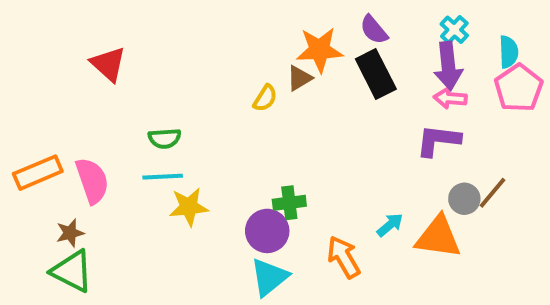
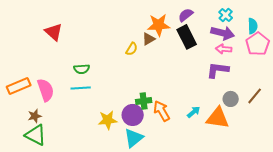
purple semicircle: (374, 30) -> (186, 15), turned 91
purple arrow: (448, 66) -> (223, 33), turned -70
brown line: (493, 193) -> (255, 96), moved
yellow star: (189, 207) -> (108, 120), moved
orange arrow: (344, 257) -> (162, 111), moved

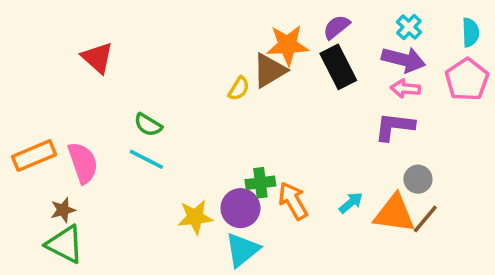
cyan semicircle: (253, 26) -> (470, 32), moved
brown triangle: (149, 39) -> (269, 70), size x1.5
green semicircle: (82, 69) -> (148, 125), turned 35
cyan line: (81, 88) -> (146, 159), turned 30
brown line: (255, 96) -> (425, 219), moved

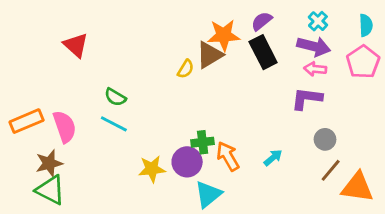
brown star: (63, 210) -> (49, 163), size x1.4
orange triangle: (394, 214) -> (357, 187), moved
cyan triangle: (242, 250) -> (208, 194), moved

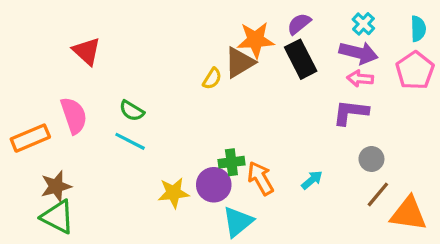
pink semicircle: (65, 127) -> (74, 116), moved

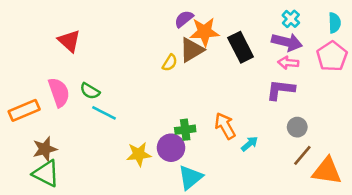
purple semicircle: (299, 24) -> (184, 19), moved
green semicircle: (132, 111) -> (90, 91), moved
orange arrow: (260, 178) -> (225, 126), moved

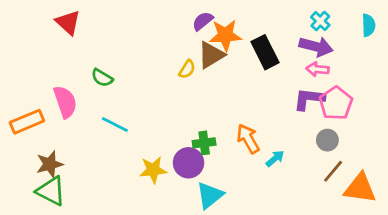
red triangle: (69, 41) -> (68, 22), moved
pink pentagon: (332, 56) -> (336, 103), moved
green semicircle: (90, 91) -> (102, 78), moved

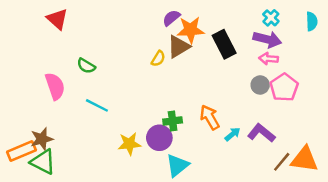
purple L-shape: (309, 99) -> (261, 133), moved, turned 32
orange rectangle: (27, 122) -> (21, 151), moved
gray circle: (327, 140) -> (260, 85), moved
brown line: (333, 171) -> (282, 162), moved

